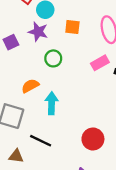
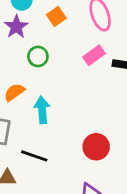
orange square: (72, 27) -> (56, 16), turned -35
purple star: (38, 32) -> (16, 27), turned 30

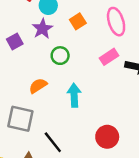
cyan arrow: (42, 110) -> (74, 95), moved
black line: (34, 156) -> (53, 142), turned 30

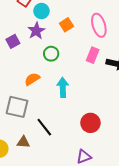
pink rectangle: (109, 57) -> (93, 55), turned -35

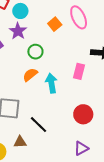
orange square: (66, 25) -> (55, 24), moved
pink rectangle: (93, 55) -> (79, 71), moved
orange semicircle: (32, 79) -> (30, 75), moved

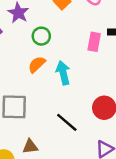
pink rectangle: (79, 71) -> (94, 42), moved
black line: (39, 125) -> (67, 122), moved

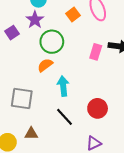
green circle: (41, 36) -> (52, 42), size x1.5
cyan arrow: (63, 73) -> (63, 86), moved

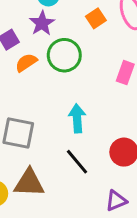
orange semicircle: (45, 65) -> (26, 63), moved
brown triangle: (31, 134) -> (29, 183), size x1.6

